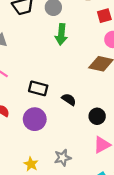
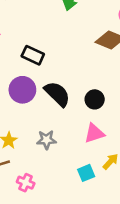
black semicircle: (69, 99) -> (57, 94), moved, size x1.6

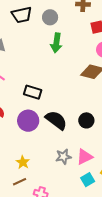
pink triangle: (94, 133) -> (85, 157), moved
gray star: (46, 140) -> (63, 157), moved

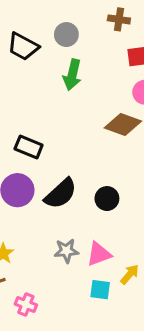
black trapezoid: (22, 15) -> (23, 47), moved, turned 35
black semicircle: (56, 120) -> (61, 194), turned 95
cyan square: (88, 180) -> (100, 290), turned 32

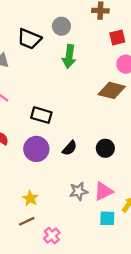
black semicircle: (61, 194) -> (70, 148), size x0.6
pink cross: (26, 305) -> (52, 236), turned 35

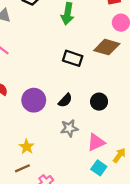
black rectangle: (41, 115) -> (73, 58), moved
gray star: (79, 191) -> (69, 128), moved
cyan square: (107, 218) -> (99, 168), turned 32

